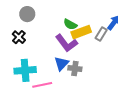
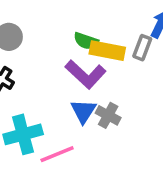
yellow rectangle: (81, 32) -> (107, 51), turned 42
gray cross: (75, 68) -> (108, 115), turned 32

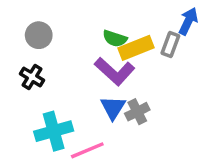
yellow rectangle: (107, 51) -> (136, 48), turned -32
gray cross: (108, 115) -> (137, 112), turned 35

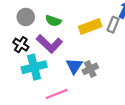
green semicircle: (115, 39) -> (53, 21), moved
purple L-shape: (115, 71) -> (49, 44), moved
cyan cross: (54, 131) -> (34, 67), moved

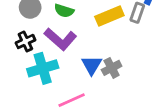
black cross: (21, 45) -> (25, 41), turned 35

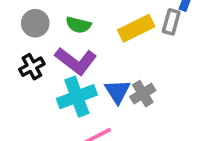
cyan cross: (43, 68) -> (77, 97), moved

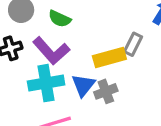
gray rectangle: (171, 22) -> (133, 44), moved
yellow rectangle: (136, 28) -> (109, 58), moved

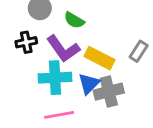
yellow rectangle: (109, 58) -> (99, 58), moved, turned 36
gray cross: (106, 91) -> (109, 92), size x1.4

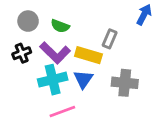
gray rectangle: (139, 51) -> (110, 39), moved
gray cross: (109, 92) -> (125, 83), moved, turned 30

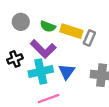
black cross: (22, 53) -> (15, 59), moved
yellow rectangle: (88, 55) -> (71, 31), moved

